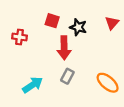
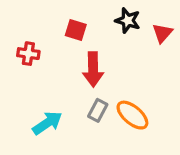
black star: (78, 27) -> (128, 20), moved
orange ellipse: (108, 83) -> (132, 115), moved

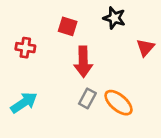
red triangle: (162, 33) -> (145, 48), moved
cyan arrow: (47, 123) -> (24, 103), moved

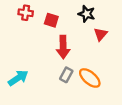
red cross: (25, 48) -> (26, 13), moved
red triangle: (145, 48) -> (100, 34), moved

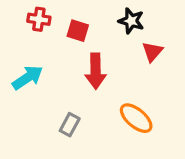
gray rectangle: (66, 75) -> (70, 125), moved
cyan arrow: (18, 78) -> (28, 78), moved

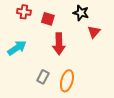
orange ellipse: (136, 118) -> (67, 81), moved, turned 65

